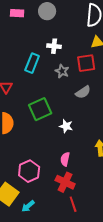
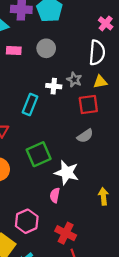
gray star: (62, 71) -> (74, 80), moved
white star: (66, 126) -> (67, 173), size x1.6
pink semicircle: (65, 159) -> (55, 195), moved

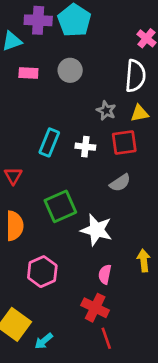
white cross: (54, 86) -> (85, 147), moved
pink semicircle: (55, 195) -> (105, 274), moved
pink hexagon: (27, 221) -> (42, 272), moved

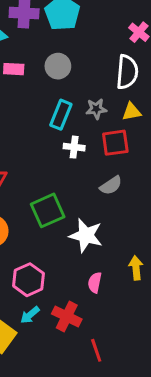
gray star: (106, 111) -> (96, 109), turned -30
cyan rectangle: (49, 142) -> (61, 115), moved
red cross: (95, 308) -> (67, 316), moved
cyan arrow: (44, 341) -> (30, 315), moved

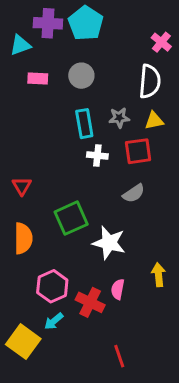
cyan rectangle: (61, 115) -> (84, 124), turned -32
red cross: (67, 316) -> (90, 302), moved

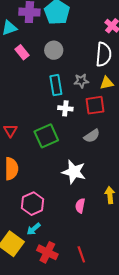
pink rectangle: (38, 78) -> (22, 52), turned 48
green square: (71, 218) -> (46, 136), moved
red cross: (90, 302) -> (47, 252), moved

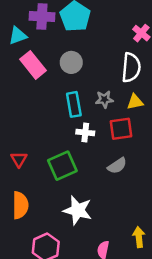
pink rectangle: (22, 52) -> (33, 65), size x1.5
white star: (74, 172) -> (78, 210), moved

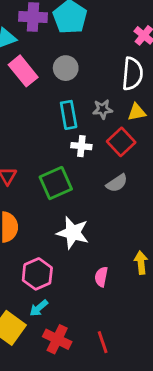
red square: (121, 129) -> (121, 142), turned -35

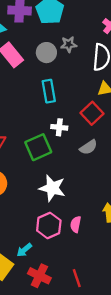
gray star: (103, 109) -> (69, 44), moved
white cross: (81, 146) -> (59, 127), moved
pink hexagon: (37, 274) -> (49, 226), moved

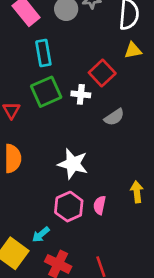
cyan rectangle: (49, 91) -> (43, 53), moved
red square: (92, 113) -> (102, 73), moved
green square: (38, 147) -> (46, 92), moved

